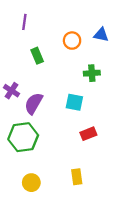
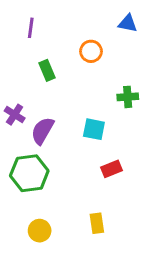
blue triangle: (101, 35) -> (128, 23), moved
green cross: (92, 73) -> (128, 97), moved

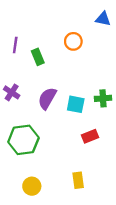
purple line: (31, 28) -> (15, 45), moved
green cross: (128, 97) -> (103, 98), moved
purple semicircle: (42, 131) -> (47, 98), moved

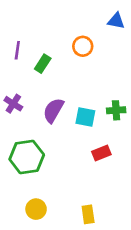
green rectangle: (38, 57) -> (43, 64), turned 56
yellow rectangle: (78, 180) -> (88, 214), moved

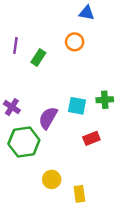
blue triangle: (116, 21) -> (87, 13), moved
purple cross: (13, 104) -> (12, 107), moved
purple semicircle: (53, 110) -> (48, 118), moved
yellow circle: (36, 209) -> (52, 179), moved

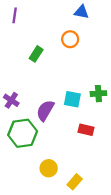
purple line: (15, 45) -> (15, 15), moved
red rectangle: (91, 138) -> (86, 130), turned 35
yellow rectangle: (79, 194) -> (75, 182), turned 49

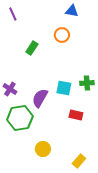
purple line: (15, 15) -> (13, 14), turned -32
yellow rectangle: (75, 182) -> (79, 161), moved

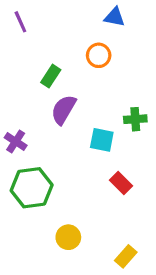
green cross: (87, 83) -> (135, 119), moved
purple semicircle: (40, 98) -> (64, 110), moved
red rectangle: (76, 115) -> (121, 183), turned 32

